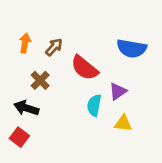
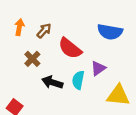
black arrow: (26, 108) -> (52, 82), moved
yellow triangle: (123, 123) -> (118, 95), moved, size x1.5

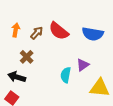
red semicircle: (70, 48) -> (59, 31), moved
black arrow: (52, 82) -> (17, 77), moved

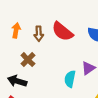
brown arrow: (37, 33) -> (39, 34), turned 136

